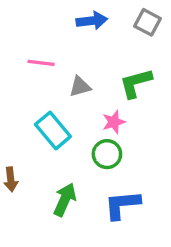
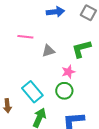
cyan rectangle: (53, 130) -> (32, 92), moved

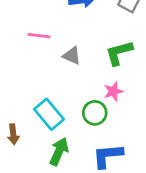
gray triangle: (48, 51) -> (72, 56), turned 40
pink star: (68, 72) -> (113, 91), moved

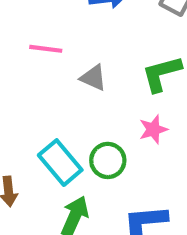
green circle: (95, 113) -> (108, 160), moved

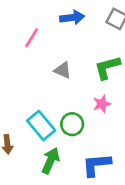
pink line: (46, 49) -> (32, 38), moved, turned -65

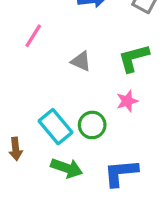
pink line: (32, 38) -> (33, 36), moved
green arrow: (51, 161) -> (67, 168), turned 85

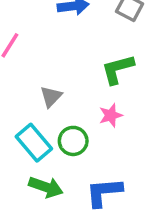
gray triangle: (81, 61) -> (51, 97), moved, turned 50

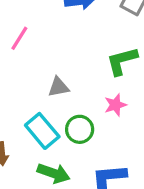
gray triangle: (51, 97) -> (58, 87), turned 35

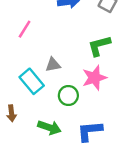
pink star: (115, 105) -> (94, 78), size x1.5
cyan rectangle: (42, 131) -> (32, 81), moved

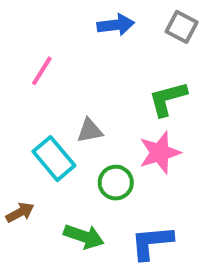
brown arrow: (11, 113) -> (20, 212), turned -112

